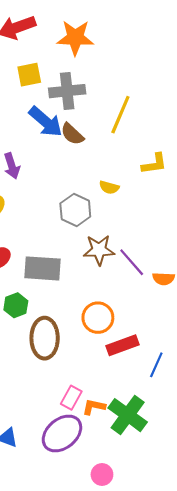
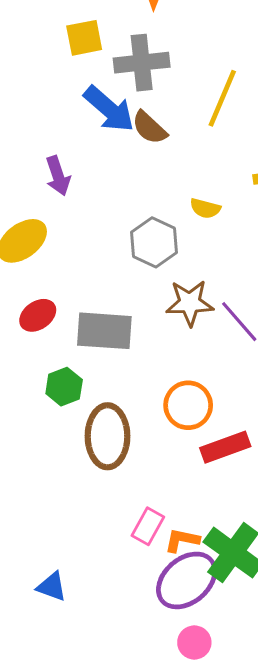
purple ellipse: (62, 433) -> (187, 580), moved

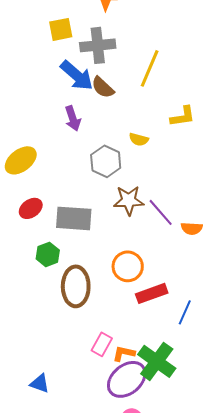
purple arrow: (58, 176) -> (73, 118), moved

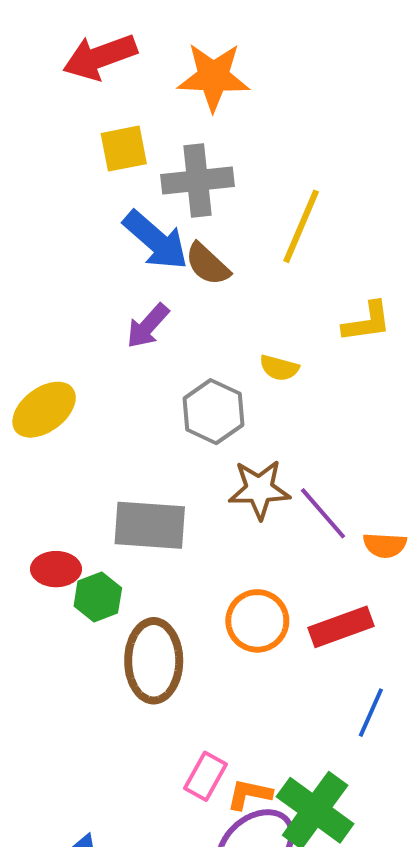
purple arrow: (73, 118) -> (148, 326), turned 60
red ellipse: (31, 208) -> (56, 569), moved, turned 35
red rectangle: (152, 293) -> (341, 627), moved

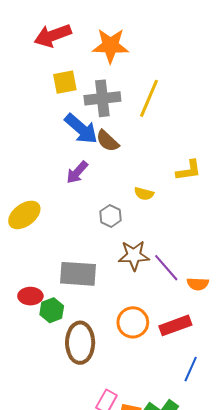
yellow line: (301, 226) -> (149, 98), moved
gray hexagon: (213, 412) -> (111, 216), size x0.7

